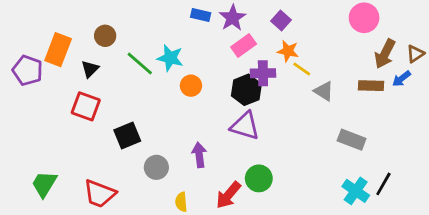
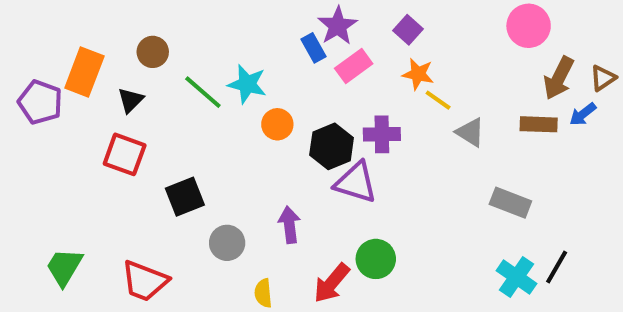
blue rectangle: (201, 15) -> (314, 48), moved, turned 48
purple cross: (263, 73) -> (382, 134), moved
black hexagon: (246, 90) -> (332, 146), moved

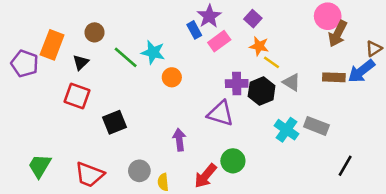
brown arrow: (559, 78) -> (338, 34), moved
blue arrow: (583, 114) -> (361, 71), size x1.6
black hexagon: (332, 146) -> (262, 91), moved
gray circle: (227, 243) -> (139, 171), moved
cyan cross: (516, 277) -> (287, 130), moved

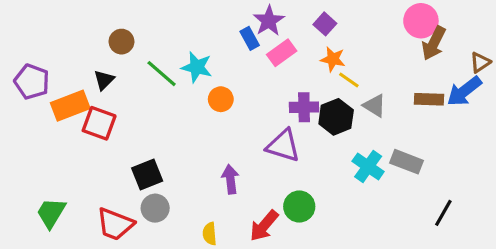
orange rectangle: (52, 45) -> (70, 106), moved, turned 48
black square: (114, 122) -> (147, 174), moved
gray circle: (139, 171) -> (155, 208), moved

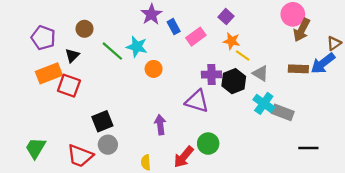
purple star: (269, 21) -> (151, 14), moved
purple pentagon: (32, 82) -> (43, 38), moved
cyan cross: (368, 166) -> (264, 103), moved
black line: (443, 213) -> (308, 148), turned 60

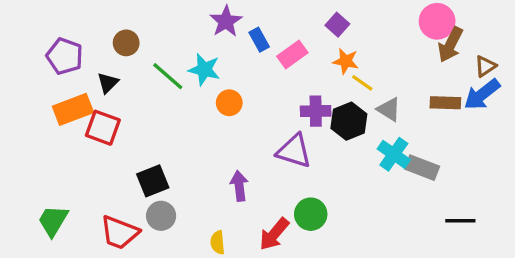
brown triangle: (334, 43) -> (485, 66), moved

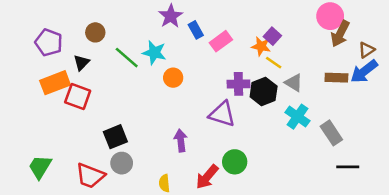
purple square: (337, 25) -> (272, 36), moved
gray rectangle: (422, 168) -> (331, 133), moved, turned 35

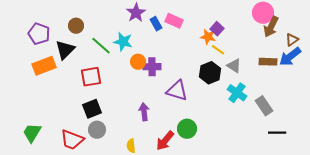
pink rectangle: (221, 41) -> (174, 21), moved, turned 60
black triangle: (81, 63) -> (65, 50), size x1.5
purple cross: (238, 84) -> (152, 67), moved
red square: (78, 97) -> (91, 77), moved, turned -30

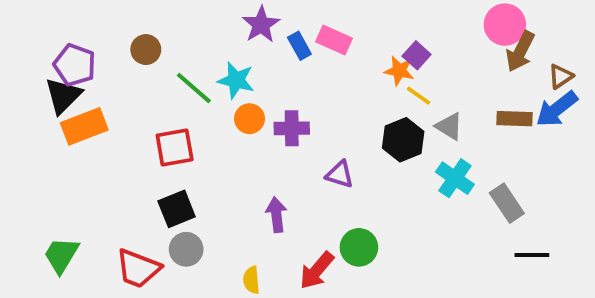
black triangle: (65, 50) -> (63, 96), moved
orange circle: (138, 62) -> (249, 119), moved
purple triangle: (177, 91) -> (340, 174), size x0.7

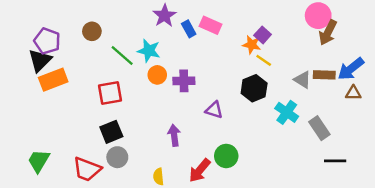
brown triangle: (561, 76) -> (353, 93), moved, turned 35
gray triangle: (449, 126) -> (302, 80), moved

